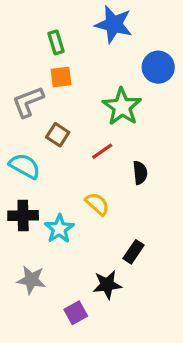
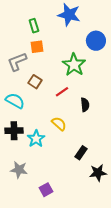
black star: (107, 285) -> (98, 173), moved

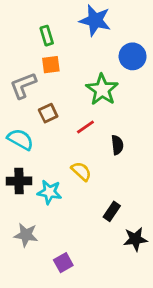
brown square: (35, 82) -> (48, 113), turned 32
cyan star: (36, 139) -> (49, 192), turned -30

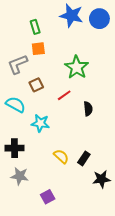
blue circle: (133, 56) -> (99, 19), moved
yellow semicircle: (81, 171) -> (61, 156), moved
black cross: (19, 181) -> (14, 148), moved
cyan star: (49, 192) -> (40, 123), moved

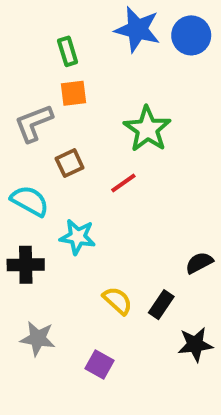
black semicircle: (88, 109) -> (199, 263), moved, turned -112
black cross: (14, 148) -> (26, 265), moved
purple square: (48, 197) -> (99, 364), moved, turned -32

